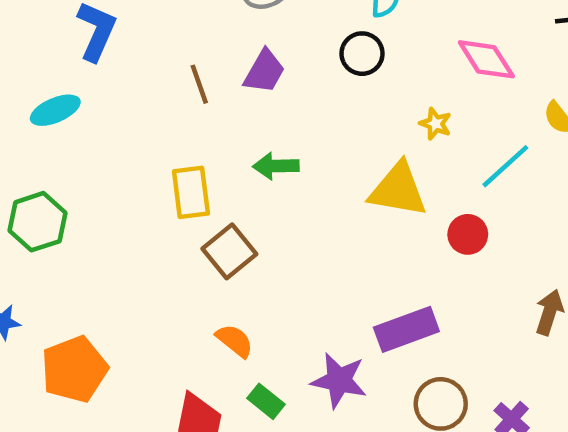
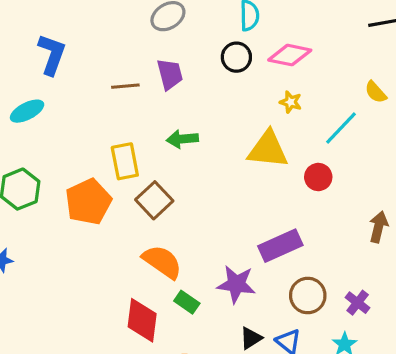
pink diamond: (486, 59) -> (290, 55), moved, turned -42
purple trapezoid: (264, 71) -> (170, 74), turned -40
brown line: (199, 84) -> (125, 86), turned -72
orange semicircle: (235, 341) -> (162, 262), size x1.5
orange pentagon: (74, 369) -> (88, 202), moved

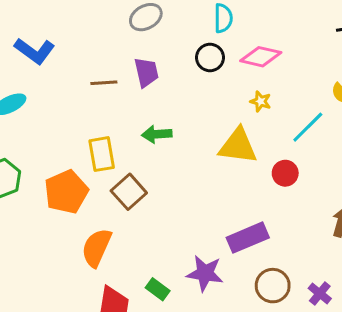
blue L-shape: (52, 54) -> (35, 51), turned 105
orange semicircle: (162, 262) -> (96, 248), moved, turned -102

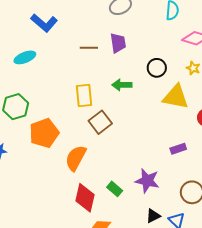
black circle: (210, 57) -> (157, 68), moved
orange pentagon: (66, 192) -> (44, 133), moved
purple rectangle: (248, 238) -> (178, 149), moved, size x0.6

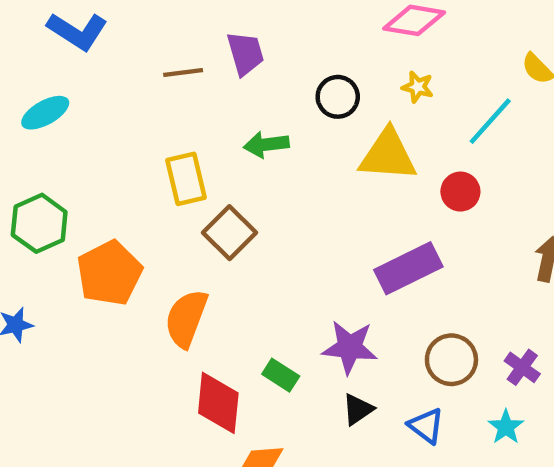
purple rectangle: (178, 149) -> (408, 268), size x1.8
black triangle: (153, 216) -> (358, 409), moved

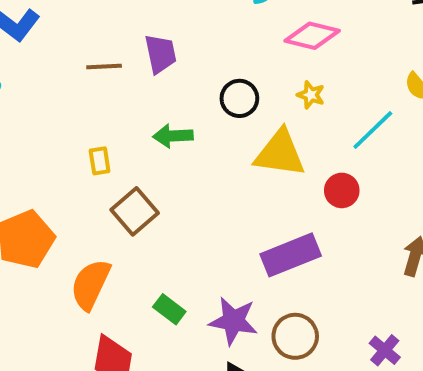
yellow rectangle: (186, 179) -> (100, 161), size x0.6
brown circle: (451, 360) -> (295, 336), moved
green rectangle: (281, 375) -> (169, 309), moved

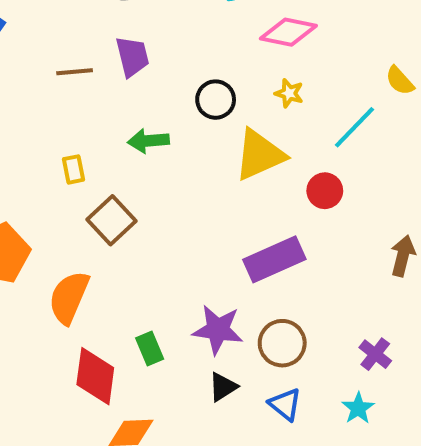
yellow triangle: (280, 153) -> (260, 155), turned -30
green rectangle: (169, 309) -> (150, 348), moved, turned 32

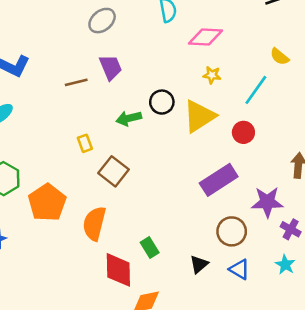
black circle: (216, 100) -> (162, 102), moved
purple star: (218, 330) -> (267, 202), moved

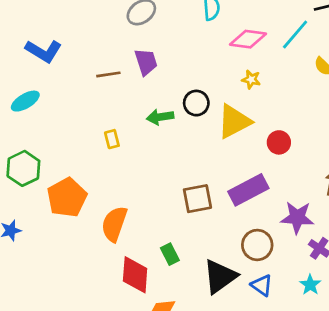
cyan line: (256, 90) -> (295, 35), moved
brown square: (114, 171) -> (197, 199), moved, turned 36
black triangle: (199, 264) -> (220, 276), size x1.8

